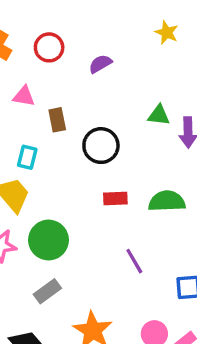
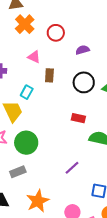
black circle: (101, 146) -> (84, 82), moved
red rectangle: (115, 198) -> (78, 118), moved
purple line: (134, 261) -> (72, 168), turned 63

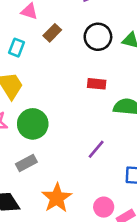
brown rectangle: (49, 75) -> (52, 33), turned 48
cyan rectangle: (27, 92) -> (17, 48), moved

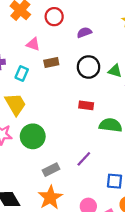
brown rectangle: (52, 33) -> (51, 62), turned 32
gray rectangle: (26, 163) -> (51, 170), moved

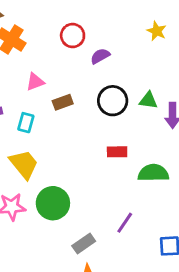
red circle: (54, 17) -> (73, 36), moved
pink triangle: (33, 44) -> (35, 82), turned -32

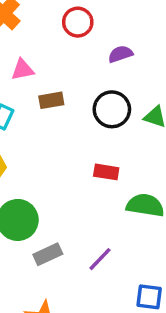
purple semicircle: (100, 56) -> (120, 54), moved
gray rectangle: (84, 243) -> (48, 254), moved

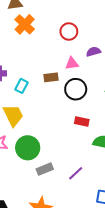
pink triangle: (23, 70) -> (72, 63), moved
black circle: (112, 109) -> (76, 89), moved

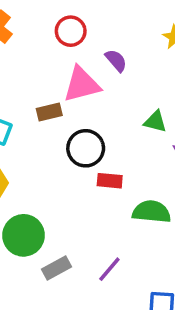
purple semicircle: (93, 52) -> (116, 60), turned 72
pink triangle: (72, 63) -> (82, 84), size x1.6
black circle: (76, 89) -> (86, 148), moved

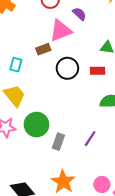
red rectangle: (110, 181) -> (98, 71), moved
gray rectangle: (56, 268) -> (58, 142), turned -35

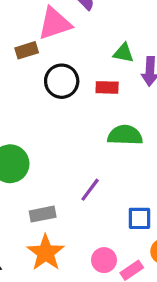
gray rectangle: (58, 142) -> (43, 214), moved, turned 56

